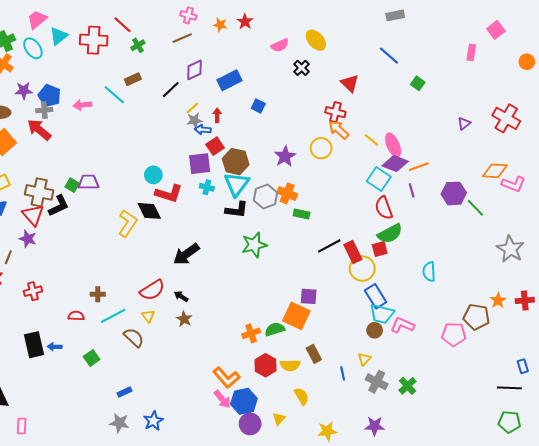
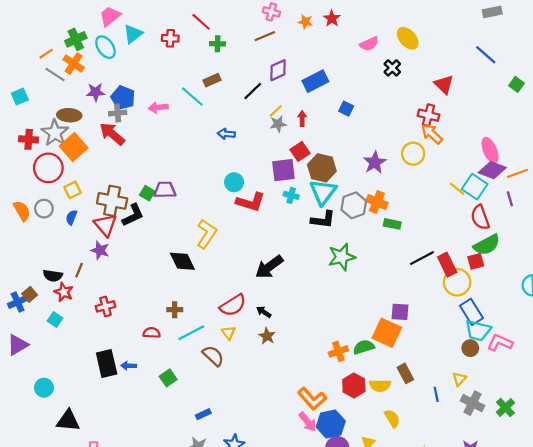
red cross: (94, 40) -> (170, 38), size x0.6
green cross: (138, 45) -> (218, 44), turned 32
blue arrow: (203, 130) -> (226, 134), moved
yellow line: (371, 140) -> (457, 189), moved
black diamond: (149, 211) -> (182, 261), moved

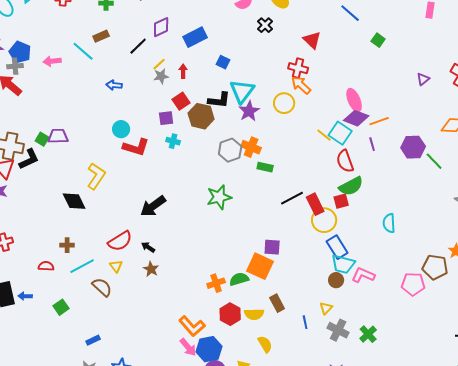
purple square: (283, 170) -> (166, 118), size x0.7
cyan triangle: (323, 192) -> (242, 91), moved
black L-shape: (323, 220) -> (219, 100), moved

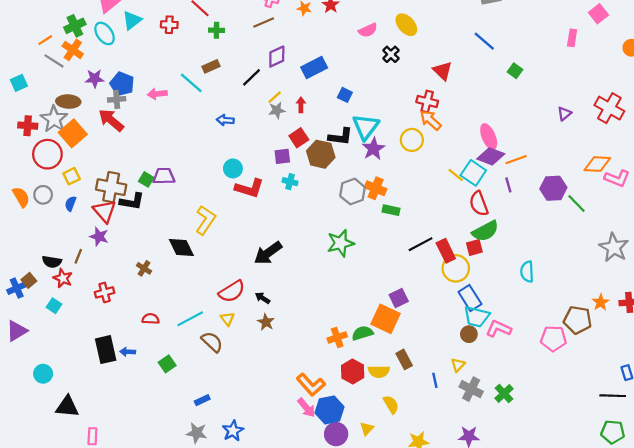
black L-shape: (29, 159) -> (132, 201), turned 35
brown cross: (67, 245) -> (144, 268), moved, turned 32
purple square: (272, 247) -> (399, 298), turned -30

